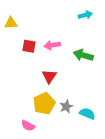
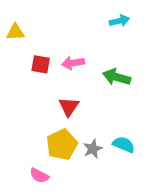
cyan semicircle: (87, 114) -> (124, 145), moved

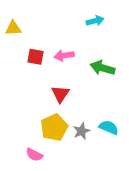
cyan arrow: (119, 21) -> (95, 21), moved

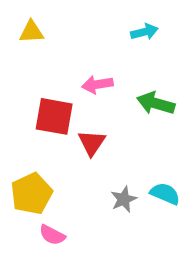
yellow triangle: (13, 28) -> (32, 32), moved
red square: (36, 57) -> (54, 116), moved, size x1.5
yellow pentagon: (54, 127) -> (32, 194), moved

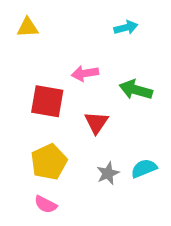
red triangle: (92, 143) -> (96, 123), moved
yellow pentagon: (32, 194) -> (49, 162), moved
cyan semicircle: (165, 194) -> (144, 168), turned -45

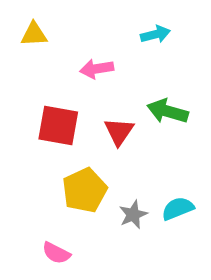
pink arrow: (85, 73) -> (97, 69), moved
red triangle: (96, 123) -> (119, 132), moved
yellow pentagon: (49, 162) -> (85, 190), moved

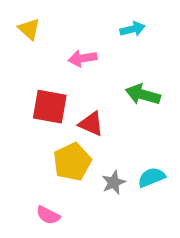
yellow triangle: (34, 34) -> (29, 29), turned 45
red triangle: (119, 132) -> (91, 124), moved, turned -40

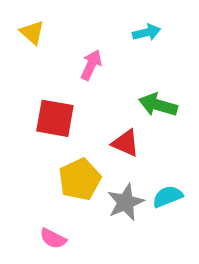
pink arrow: (83, 58) -> (91, 65), turned 124
red triangle: (91, 124) -> (126, 143), moved
gray star: (114, 182) -> (126, 202), size x1.4

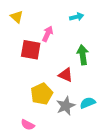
green arrow: (158, 105) -> (83, 55), turned 66
red square: (55, 118) -> (31, 50), moved

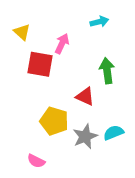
yellow triangle: (17, 17) -> (22, 32), moved
yellow pentagon: (42, 94) -> (54, 121), turned -30

